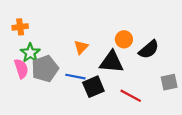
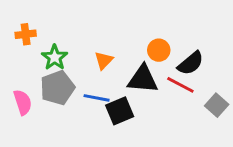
green star: (30, 53) -> (55, 57), moved
pink semicircle: (21, 69) -> (23, 102), moved
gray square: (169, 82) -> (217, 105), turned -36
red line: (131, 96) -> (180, 85), moved

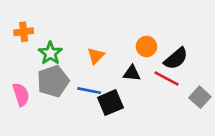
black triangle: (143, 79) -> (132, 73), size x0.6

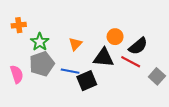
black triangle: (132, 73) -> (104, 58), size x1.5

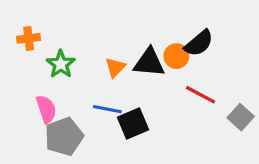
black semicircle: (138, 46) -> (199, 43), moved
black triangle: (104, 58) -> (149, 63), moved
gray pentagon: (42, 64) -> (64, 136), moved
pink semicircle: (17, 74) -> (46, 109), moved

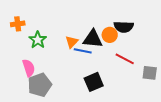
black semicircle: (199, 43) -> (124, 27), turned 42
blue line: (107, 109) -> (83, 51), moved
gray square: (241, 117) -> (150, 73), turned -35
black square: (133, 124) -> (94, 82), moved

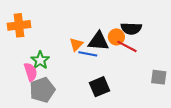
orange cross: (18, 24) -> (19, 25), size x1.5
green star: (38, 40) -> (40, 60), moved
red line: (125, 59) -> (127, 46), moved

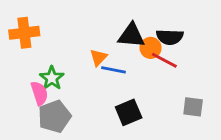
black triangle: (98, 41) -> (131, 36), moved
gray square: (159, 77) -> (193, 107), moved

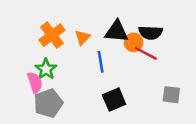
orange cross: (24, 33) -> (52, 35), moved, turned -30
orange triangle: (98, 57) -> (82, 38), moved
blue line: (114, 70) -> (101, 62), turned 70

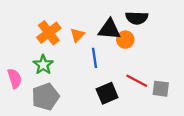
black semicircle: (151, 33) -> (137, 18), moved
red line: (146, 53) -> (137, 81), moved
pink semicircle: (35, 83) -> (15, 78), moved

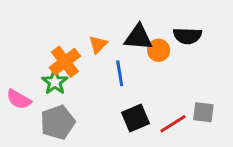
black semicircle: (137, 18) -> (187, 36), moved
orange cross: (49, 33) -> (65, 62), moved
pink semicircle: (15, 78) -> (19, 99), turned 138
red line: (137, 81) -> (173, 124), moved, turned -60

